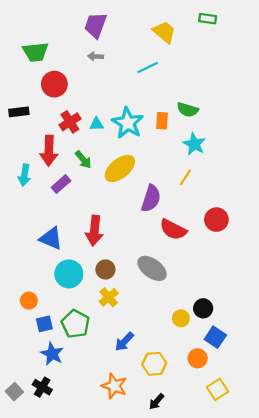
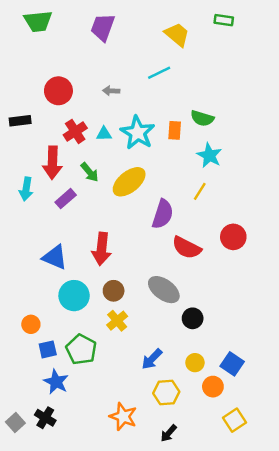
green trapezoid: (36, 52) -> (38, 21), moved
gray arrow: (95, 56) -> (111, 91), moved
black circle: (203, 308) -> (193, 318), moved
yellow circle: (181, 318) -> (195, 363), moved
blue arrow: (124, 342) -> (152, 359), moved

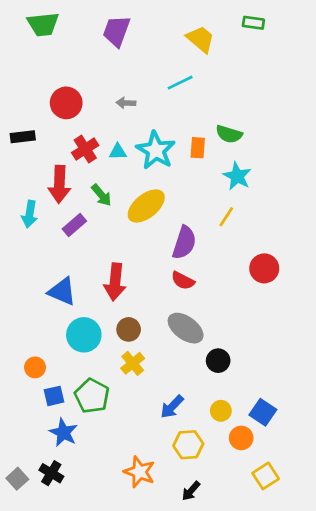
red semicircle: (187, 248) -> (183, 281), moved, size x0.7

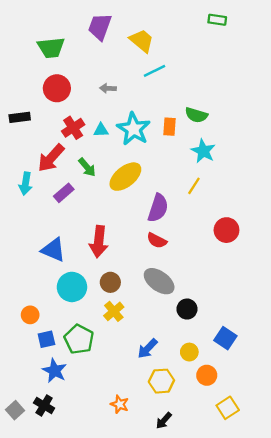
green trapezoid: (43, 24) -> (51, 48), moved
yellow trapezoid: (200, 39) -> (142, 41), moved
red arrow: (59, 184) -> (51, 158), turned 40
blue square: (263, 412) -> (225, 338), moved
orange star: (139, 472) -> (120, 404), size x0.7

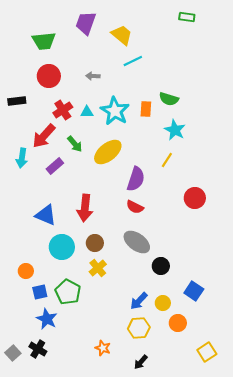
blue arrow: (147, 349) -> (139, 301), moved
yellow square: (228, 408) -> (207, 352), moved

